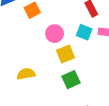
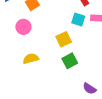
pink circle: (55, 34) -> (23, 27), moved

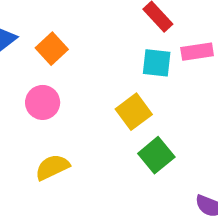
yellow semicircle: (31, 59) -> (52, 167), moved

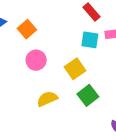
pink circle: (43, 102) -> (36, 60), moved
yellow semicircle: (52, 167) -> (47, 99), moved

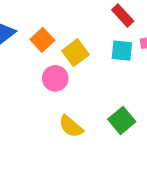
yellow square: (75, 69) -> (75, 53), moved
yellow semicircle: (47, 99) -> (71, 126), turned -114

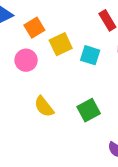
cyan square: (122, 51) -> (90, 55), moved
pink circle: (55, 78) -> (26, 60), moved

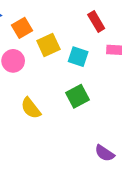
green square: (89, 110) -> (77, 96), moved

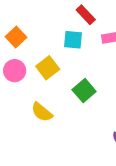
yellow square: (48, 45) -> (48, 68), moved
cyan square: (78, 57) -> (73, 40), moved

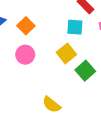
yellow square: (48, 68) -> (66, 53), moved
yellow semicircle: (42, 112) -> (52, 105), moved

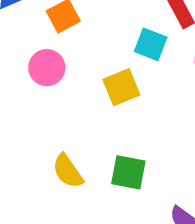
green square: (85, 71) -> (128, 172), moved, turned 36

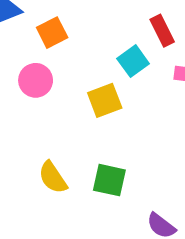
cyan square: (151, 44) -> (133, 61), turned 32

